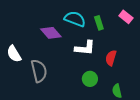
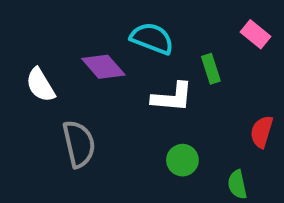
green rectangle: (99, 23) -> (211, 69), moved
white semicircle: (14, 54) -> (40, 85), moved
red semicircle: (111, 58) -> (262, 132), moved

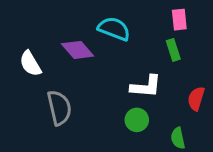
pink rectangle: (256, 34) -> (179, 20), moved, turned 45
green rectangle: (211, 69) -> (173, 50), moved
white L-shape: (172, 97) -> (146, 86), moved

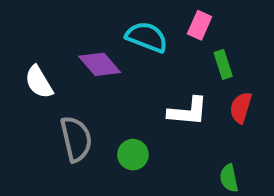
pink rectangle: (179, 20) -> (200, 25), moved, turned 30
red semicircle: (196, 99) -> (241, 108), moved
green circle: (137, 120) -> (133, 155), moved

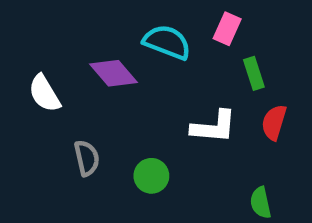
gray semicircle: (76, 139) -> (87, 158), size x0.7

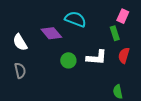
pink rectangle: (227, 29) -> (123, 16), moved
gray semicircle: (87, 158) -> (20, 71), moved
green circle: (151, 176) -> (68, 60), moved

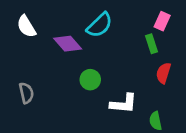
cyan semicircle: (75, 19) -> (100, 25), turned 115
white semicircle: (20, 42) -> (26, 26), moved
white L-shape: (97, 57) -> (124, 104), moved

